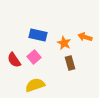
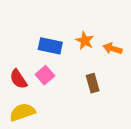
orange star: (64, 43) -> (85, 41), moved
yellow semicircle: (35, 85) -> (22, 112), moved

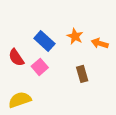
blue rectangle: (50, 46) -> (44, 41), turned 30
red semicircle: (18, 79) -> (16, 58), moved

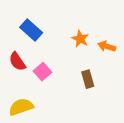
blue rectangle: (44, 41) -> (31, 30), moved

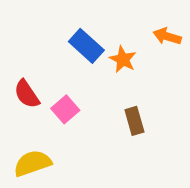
blue rectangle: (31, 30) -> (86, 46), moved
orange arrow: (107, 46) -> (167, 36), moved

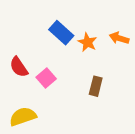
orange arrow: (167, 36) -> (119, 38), moved
brown rectangle: (134, 121) -> (96, 86), turned 30

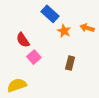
blue rectangle: (61, 33) -> (50, 14), moved
red semicircle: (19, 67) -> (23, 40), moved

